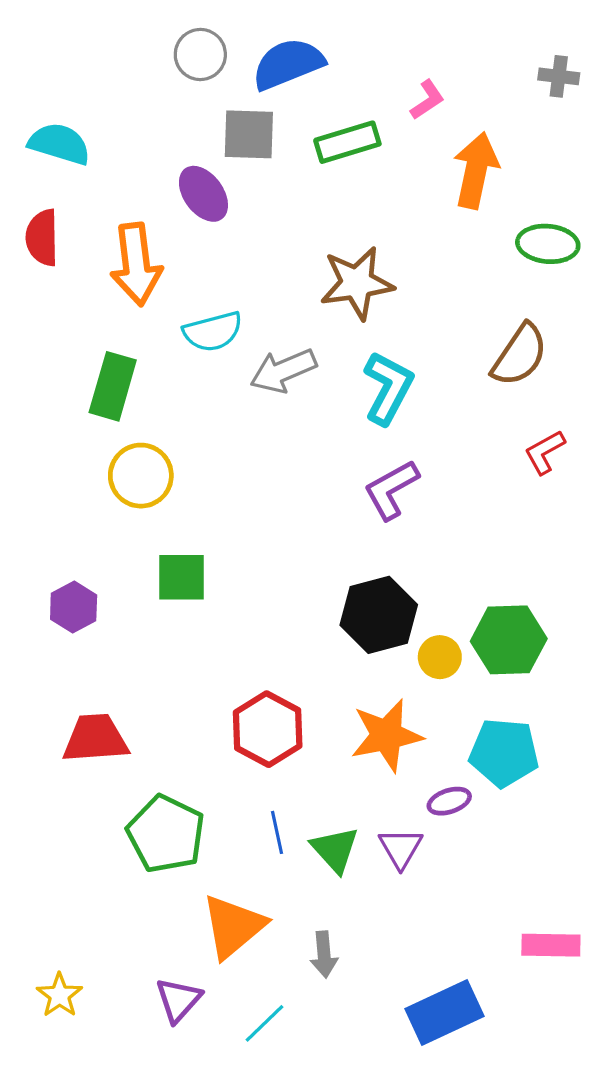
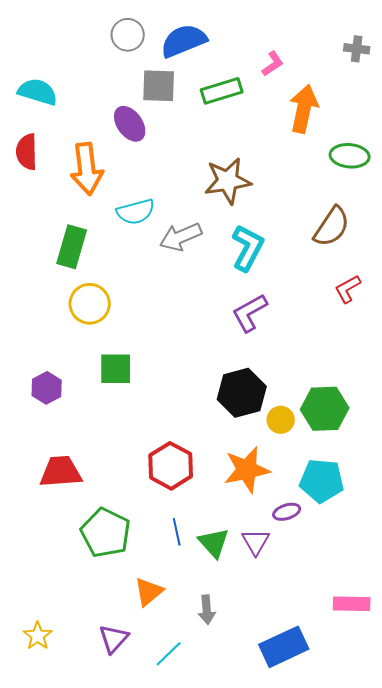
orange triangle: (233, 926) -> (149, 592), size x0.7

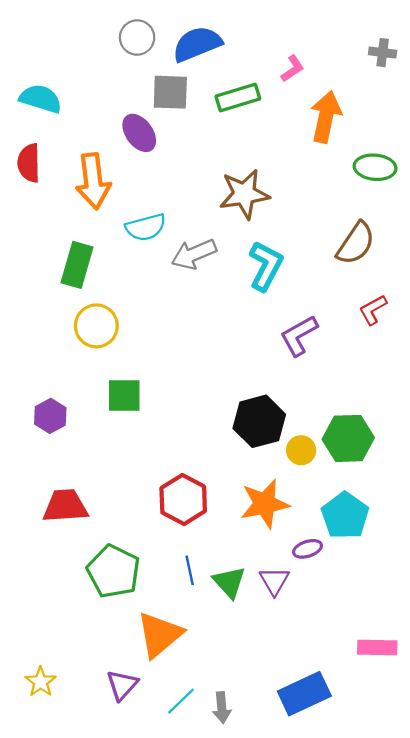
purple L-shape: (250, 313) -> (299, 336), moved
cyan pentagon: (322, 481) -> (345, 516), turned 30
orange triangle: (149, 592) -> (160, 635), size x1.5
gray arrow: (207, 610) -> (222, 708), moved

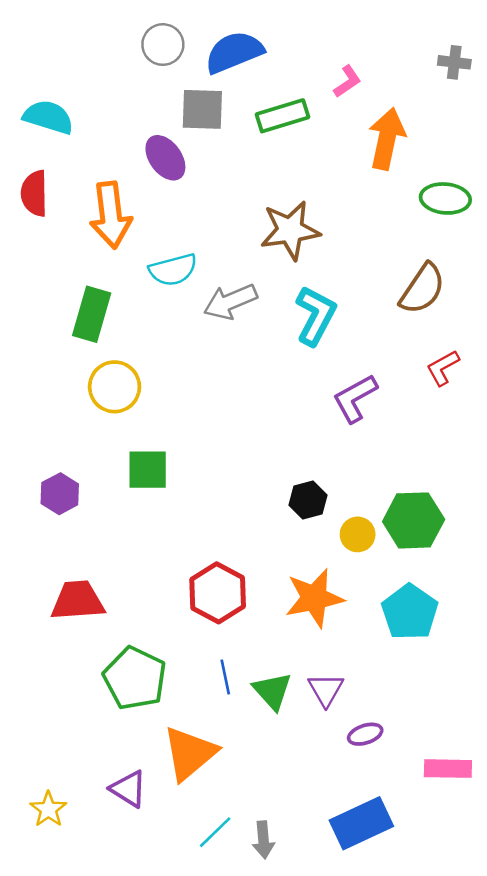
black hexagon: (259, 421) -> (308, 500), size x0.6
purple ellipse: (308, 549) -> (365, 734), moved
purple triangle: (122, 685) -> (129, 789), moved, turned -40

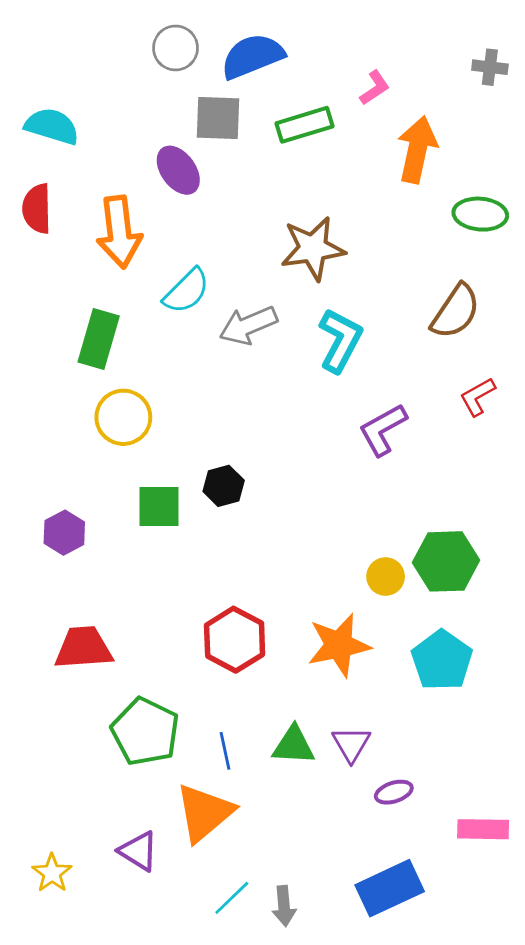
cyan semicircle: (173, 270) -> (186, 291), turned -30
black hexagon: (308, 500) -> (224, 486), moved
blue line: (225, 677) -> (225, 751), moved
green triangle: (272, 691) -> (294, 745), turned -45

